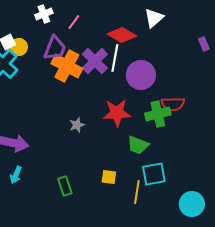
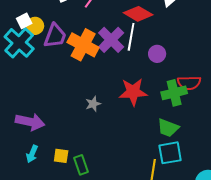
purple trapezoid: (55, 48) -> (55, 36), moved
purple circle: (141, 75) -> (157, 54), size x0.6
green trapezoid: (138, 145) -> (168, 128), moved
yellow square: (109, 177) -> (61, 156), moved

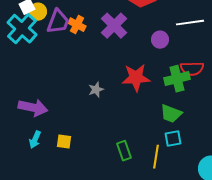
white line: (131, 37) -> (190, 23), moved, turned 72
orange cross: (83, 45) -> (77, 25), moved, size x0.6
cyan square: (170, 153) -> (173, 139), size x0.7
green rectangle: (81, 165) -> (124, 151), moved

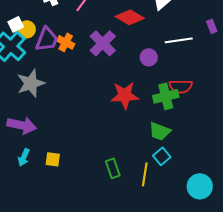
gray star: (96, 90) -> (31, 83), moved, size x1.8
cyan square: (173, 139) -> (162, 156), turned -30

